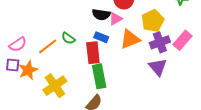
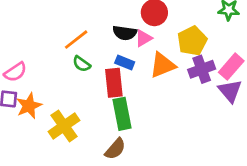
orange line: (48, 46) -> (76, 40), moved
purple triangle: (158, 67) -> (230, 91), moved

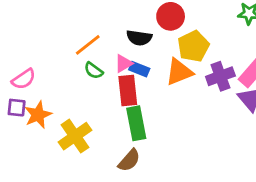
pink triangle: (144, 38) -> (123, 63), moved
yellow pentagon: (192, 41) -> (193, 46), moved

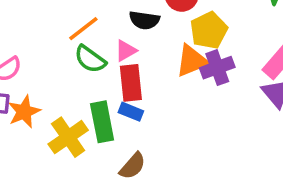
blue rectangle: (139, 69) -> (131, 112), moved
green semicircle: (94, 71) -> (90, 59), size x1.4
purple cross: (220, 76) -> (217, 68), moved
green rectangle: (136, 123) -> (102, 122), moved

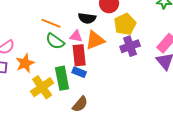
orange line: (83, 29) -> (51, 23), turned 60
pink triangle: (126, 51) -> (76, 36), turned 40
orange triangle: (192, 61) -> (95, 40), moved
orange star: (24, 112) -> (25, 63), moved

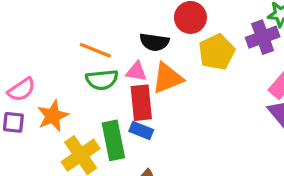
green semicircle: (55, 41) -> (102, 80), turned -42
purple cross: (130, 46) -> (263, 37), moved

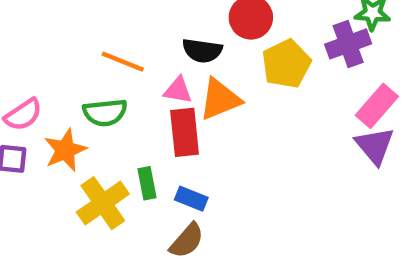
green semicircle: (102, 80) -> (105, 112), moved
blue rectangle: (141, 131) -> (191, 199), moved
green rectangle: (113, 140) -> (147, 183), size x0.6

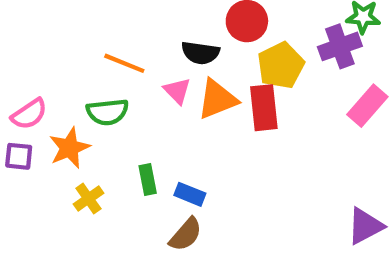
pink triangle: (178, 90) -> (177, 91), turned 36
red rectangle: (185, 132) -> (264, 108), moved
purple triangle: (375, 146) -> (365, 226), moved, turned 42
yellow cross: (103, 203) -> (88, 199), moved, size x0.6

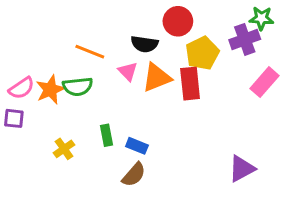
orange star: (69, 148) -> (50, 90), moved
purple triangle: (365, 226) -> (242, 169), moved

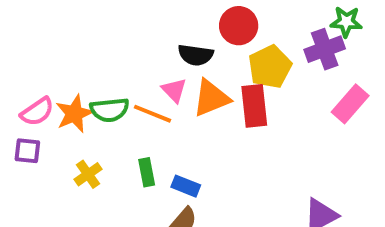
orange line: (90, 52) -> (153, 114), moved
yellow cross: (64, 149) -> (88, 174), moved

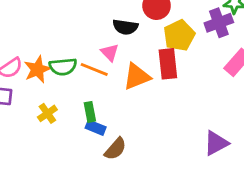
orange triangle: (211, 98) -> (137, 77), moved
blue rectangle: (186, 186) -> (96, 128), moved

